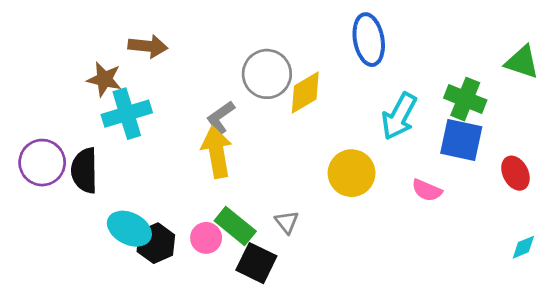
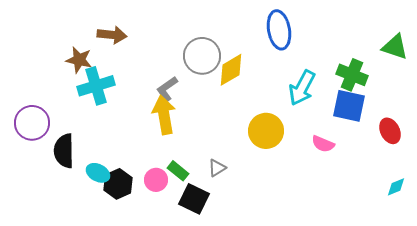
black semicircle: (84, 170) -> (64, 151), moved
gray triangle: (287, 222) -> (217, 168), turned 36
green rectangle: (235, 226) -> (178, 171), size x0.7
cyan ellipse: (129, 229) -> (98, 173), size x0.7

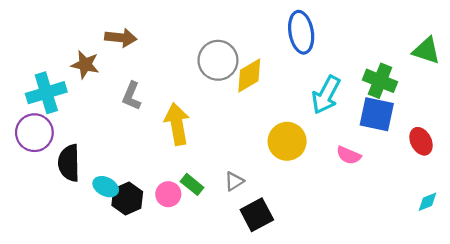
cyan cross: (96, 86) -> (46, 93), moved
gray L-shape: (167, 89) -> (132, 96), moved, turned -32
black square: (194, 199) -> (257, 215), moved, turned 36

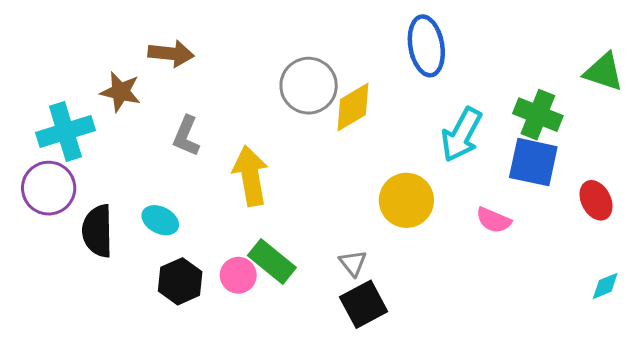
gray triangle: (234, 181) -> (353, 263), moved, turned -36
green rectangle: (192, 184) -> (272, 261), size x1.4
cyan ellipse: (106, 187) -> (160, 220), moved

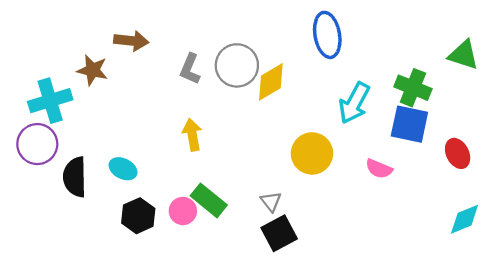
gray L-shape: (186, 136) -> (190, 69), moved
yellow arrow: (250, 176) -> (192, 135), size x0.7
cyan diamond: (605, 286) -> (465, 219), size x1.4

